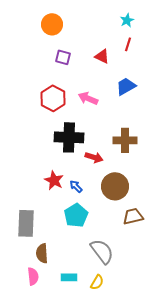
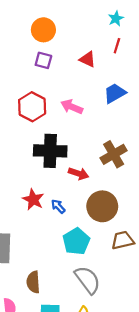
orange circle: (52, 24) -> (43, 30), moved
brown cross: (125, 140) -> (114, 154), turned -30
cyan pentagon: (76, 215) -> (76, 241), moved
brown semicircle: (42, 253) -> (33, 282), moved

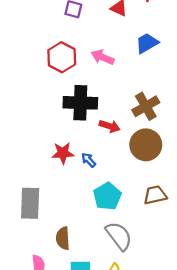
red star: (33, 200) -> (63, 153), turned -30
brown circle: (102, 206) -> (146, 145), moved

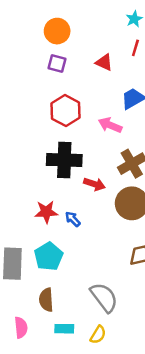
red hexagon: (62, 57) -> (65, 111), moved
pink arrow: (103, 57) -> (110, 125), moved
cyan pentagon: (107, 196) -> (49, 256), moved

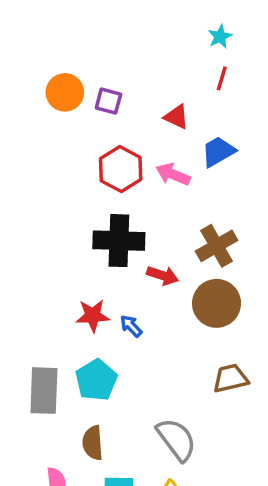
orange circle: (57, 31) -> (65, 92), moved
red triangle: (104, 62) -> (176, 117), moved
pink arrow: (110, 125) -> (173, 174), moved

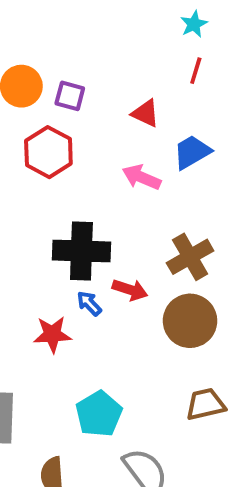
red hexagon: (121, 169) -> (48, 152), moved
blue arrow: (131, 326) -> (89, 303), moved
cyan pentagon: (96, 380) -> (99, 414), moved

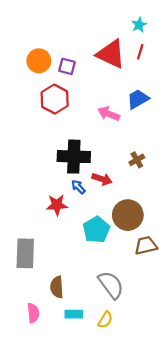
red triangle: (145, 113) -> (111, 54), moved, size x1.8
brown cross: (190, 257) -> (137, 160), size x0.6
brown circle: (190, 321) -> (128, 215), moved
cyan pentagon: (99, 414) -> (96, 230), moved

